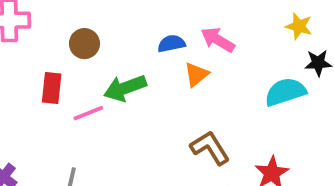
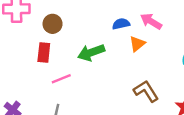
brown circle: (84, 44) -> (53, 24), moved
pink line: (88, 113) -> (61, 79), moved

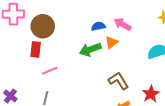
brown circle: (53, 24) -> (43, 26), size x1.5
green arrow: (91, 53) -> (90, 49), moved

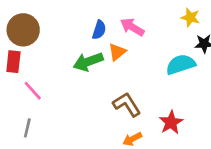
blue semicircle: (98, 26) -> (99, 30), turned 120
pink line: (50, 71) -> (33, 91), turned 70

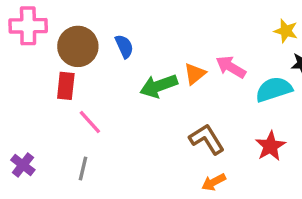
pink arrow: (132, 27) -> (231, 67), moved
blue semicircle: (99, 30) -> (124, 46), moved, turned -42
red star: (171, 122) -> (270, 146), moved

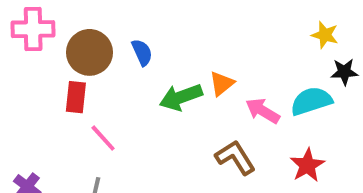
pink arrow: (231, 67) -> (263, 111), moved

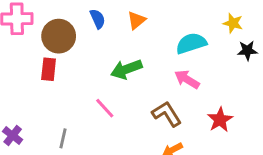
blue semicircle: (142, 52) -> (98, 19), moved
orange triangle: (222, 84) -> (136, 20), moved
cyan semicircle: (311, 101) -> (191, 43), moved
pink line: (103, 138) -> (105, 108), moved

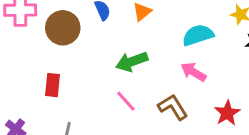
red rectangle: (49, 69) -> (52, 85), moved
pink line: (105, 108) -> (126, 101), moved

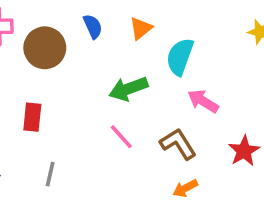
cyan semicircle: (198, 35) -> (180, 57), moved, turned -52

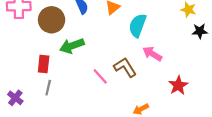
green arrow: (128, 89) -> (72, 46), moved
brown L-shape: (178, 144) -> (125, 67), moved
gray line: (50, 174) -> (48, 88), moved

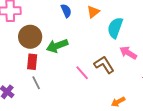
brown circle: (52, 20) -> (30, 37), moved
gray line: (48, 88) -> (36, 83), turned -40

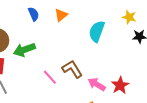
cyan semicircle: (115, 28) -> (97, 31), moved
pink arrow: (128, 53) -> (97, 84), moved

